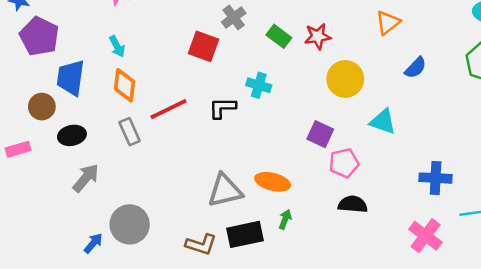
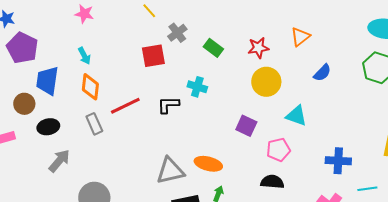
red star: (318, 36) -> (258, 48), moved
red square: (204, 46) -> (153, 56), turned -30
pink pentagon: (344, 163) -> (278, 150), moved

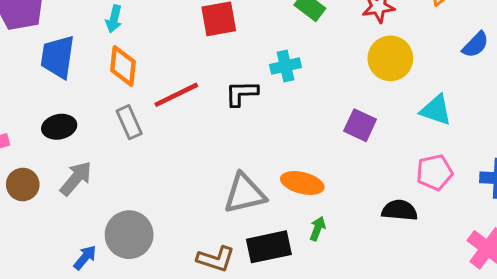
cyan arrow: (84, 56) -> (114, 19), turned 42
cyan cross: (197, 87) -> (286, 66), turned -30
brown circle: (24, 104) -> (23, 184), moved
pink pentagon: (278, 150) -> (434, 172), moved

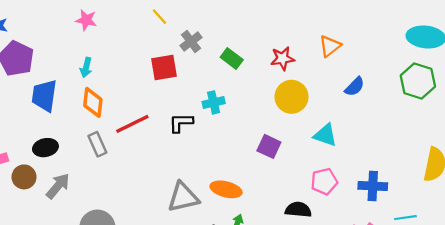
brown circle: (23, 184) -> (24, 177), moved

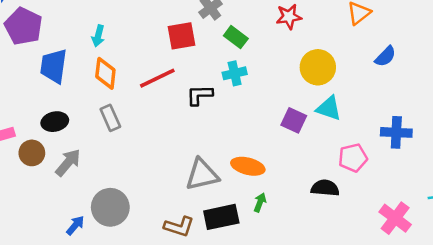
green rectangle: (232, 58) -> (236, 37), moved
red star: (282, 58) -> (289, 17), moved
red line: (132, 124) -> (157, 78), moved
cyan triangle: (325, 135) -> (329, 108), moved
blue cross: (373, 186) -> (396, 132), moved

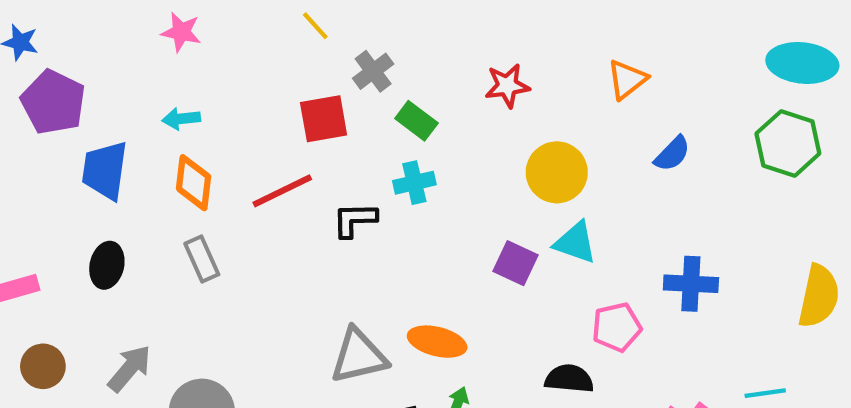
cyan arrow: (98, 36) -> (181, 119), turned 70
black ellipse: (55, 122) -> (107, 265), turned -65
brown circle: (32, 153) -> (43, 366), moved
gray arrow: (68, 163) -> (130, 368), moved

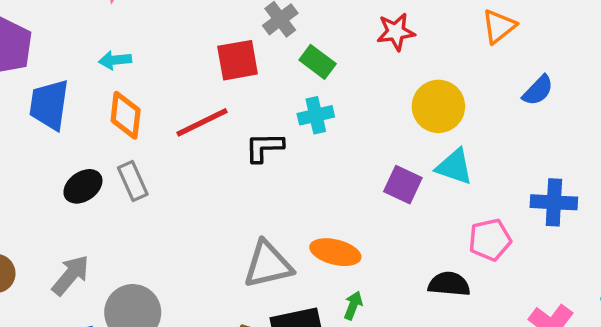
black ellipse: (107, 265) -> (83, 186), moved, turned 42

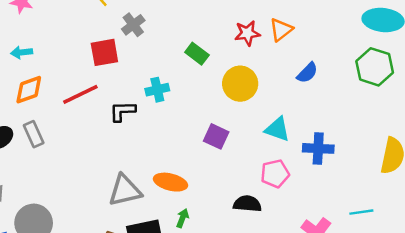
red star: (396, 32) -> (247, 33), moved
green rectangle: (318, 62) -> (197, 54), moved
orange diamond: (126, 115) -> (29, 90), turned 64
cyan triangle: (454, 167) -> (277, 129), moved

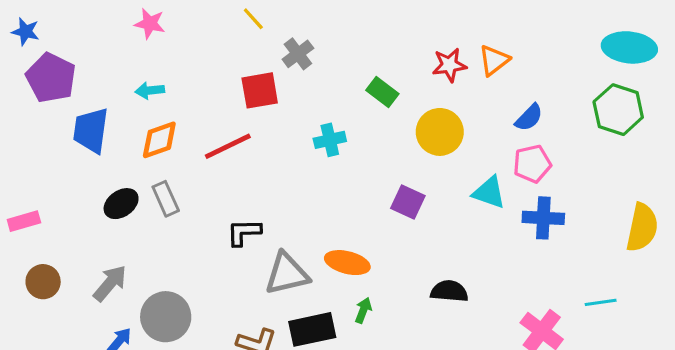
black L-shape: (122, 111) -> (244, 232), moved
pink pentagon: (275, 174) -> (532, 164), moved

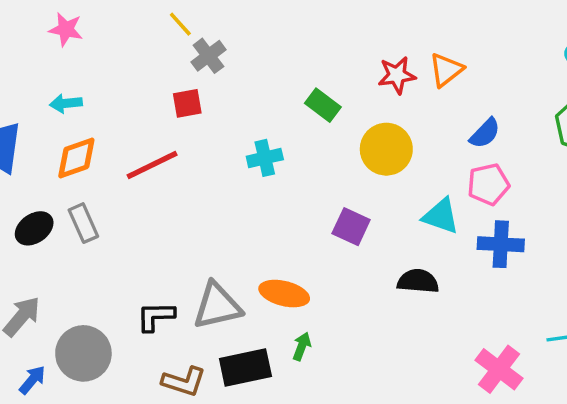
gray cross: (298, 54) -> (208, 56), moved
red square: (260, 90) -> (187, 103), size x0.7
black L-shape: (244, 232) -> (156, 316), moved
black semicircle: (449, 291) -> (418, 281), moved

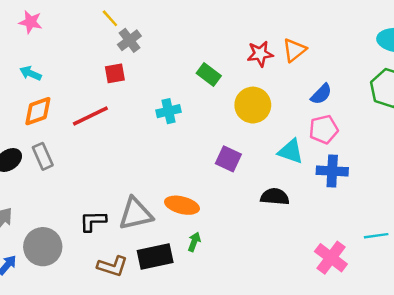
cyan arrow: (66, 103) -> (31, 73), turned 30

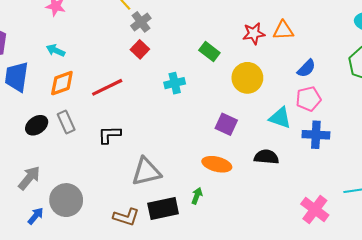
orange triangle: (294, 50) -> (283, 30), turned 35
red square: (115, 73) -> (140, 49), moved, turned -36
orange ellipse: (182, 205) -> (217, 164), moved
black L-shape: (93, 221) -> (109, 135), moved

